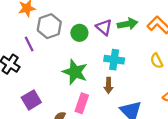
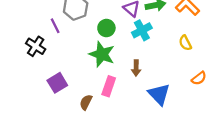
green circle: (79, 33) -> (106, 28), moved
cyan cross: (114, 60) -> (142, 30), moved, turned -36

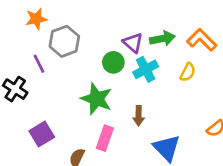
green circle: (106, 28) -> (113, 62), moved
yellow semicircle: (185, 43) -> (188, 72), moved, turned -126

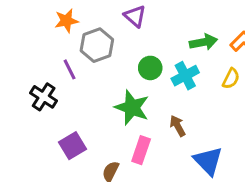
purple triangle: (133, 43) -> (135, 16), moved
brown arrow: (139, 116) -> (178, 126), turned 150

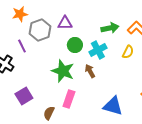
purple triangle: (135, 16) -> (65, 23), moved, turned -42
brown arrow: (178, 126) -> (90, 71), moved
blue triangle: (208, 161) -> (113, 106), turned -30

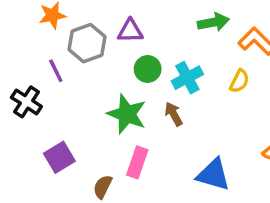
green arrow: (110, 28) -> (213, 22), moved

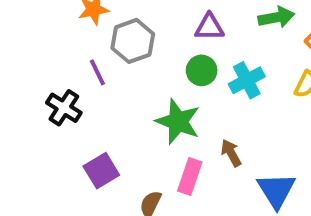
purple triangle: (130, 31) -> (209, 27), moved
brown arrow: (174, 114) -> (231, 153), moved
blue triangle: (213, 175) -> (276, 190), turned 42

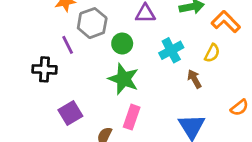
green circle: (202, 70) -> (122, 43), moved
black cross: (64, 108) -> (44, 69), turned -30
brown arrow: (231, 153) -> (194, 79), moved

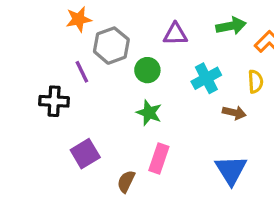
yellow semicircle: (212, 53) -> (255, 82), turned -30
green star: (124, 79) -> (149, 113), size x0.7
brown arrow: (194, 79) -> (234, 113), turned 132

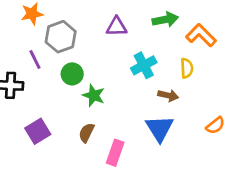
green circle: (147, 70) -> (72, 74), moved
pink rectangle: (159, 159) -> (115, 153), moved
blue triangle: (231, 170) -> (160, 128), moved
brown semicircle: (126, 181) -> (86, 133), moved

